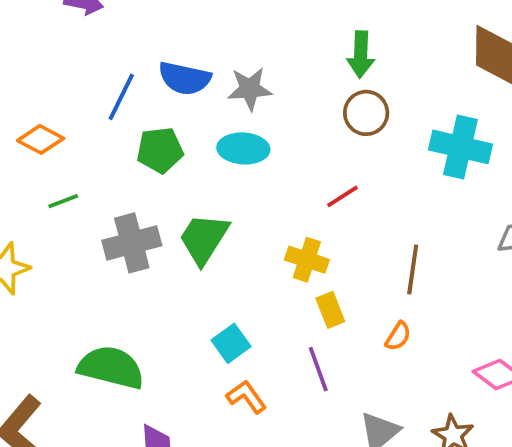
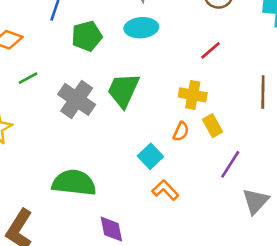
gray cross: (132, 243) -> (77, 99), turned -33
orange semicircle: (398, 336) -> (181, 131), moved
purple line: (318, 369) -> (230, 164), moved, turned 60

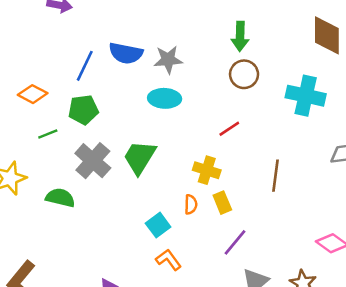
green pentagon: (87, 36) -> (83, 110), moved
orange semicircle: (181, 131) -> (191, 204), turned -30
green semicircle: (74, 183) -> (60, 198), moved, size x0.7

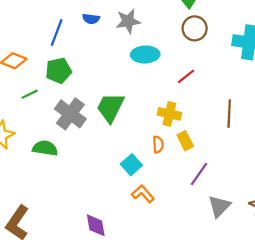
blue semicircle: (126, 53) -> (91, 19), size x0.6
cyan ellipse: (165, 98) -> (145, 55), moved

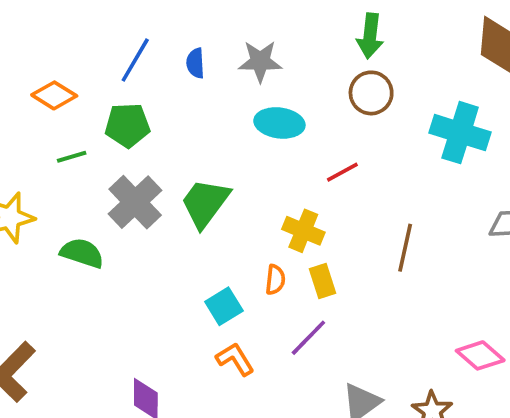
blue semicircle: (91, 19) -> (195, 63), moved, turned 70
purple line: (199, 174) -> (308, 338), moved

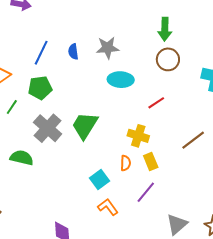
green line: (72, 157) -> (12, 107), turned -35
brown line: (405, 248) -> (193, 140), turned 45

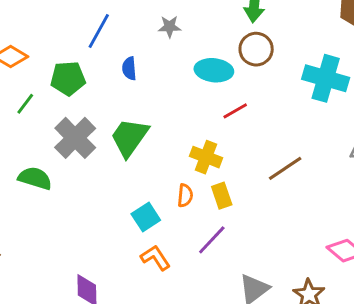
gray star: (108, 48) -> (170, 27), size x0.7
blue semicircle: (73, 52) -> (129, 68), moved
blue line: (41, 53) -> (99, 31), moved
cyan ellipse: (121, 80) -> (214, 70), moved

